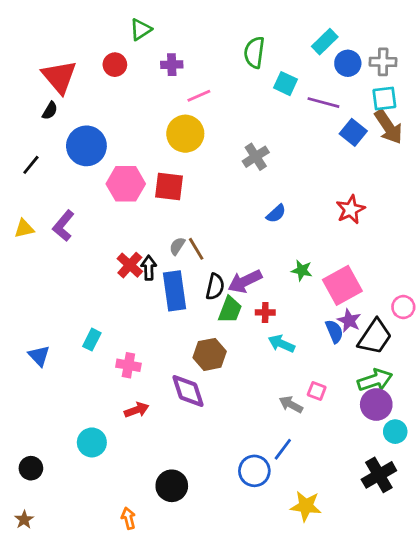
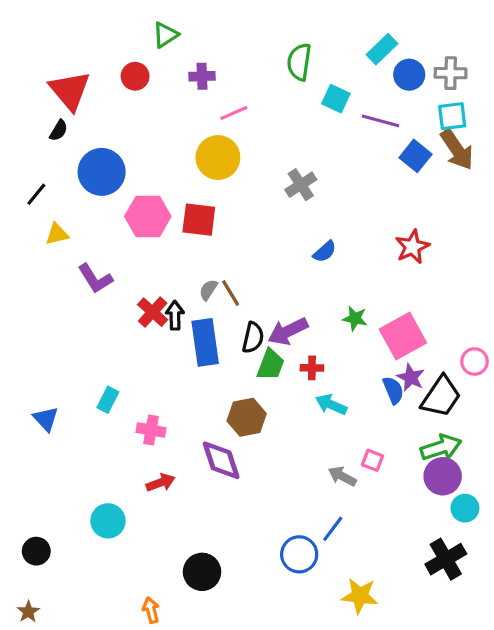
purple L-shape: (63, 226) -> (95, 279), moved, turned -72
yellow triangle: (24, 228) -> (57, 234), moved

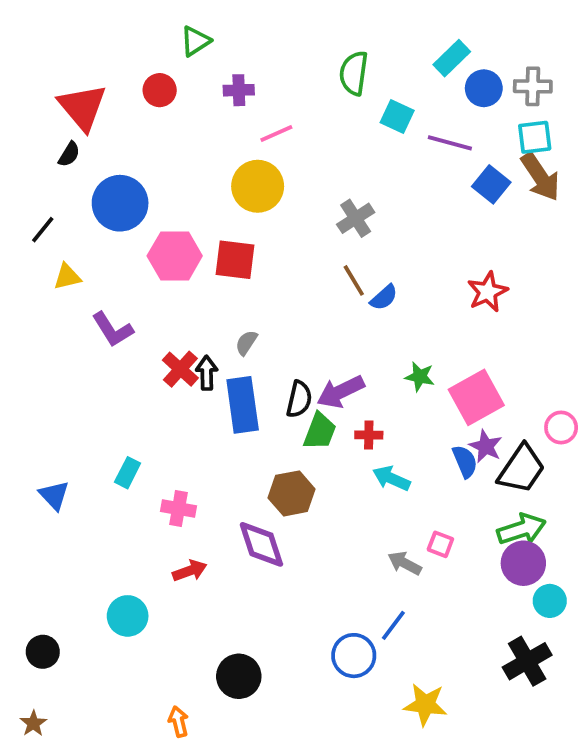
brown line: (231, 293) -> (354, 280), moved

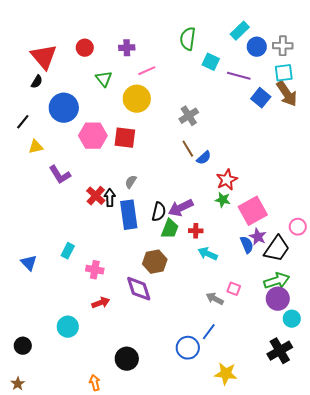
green triangle: (195, 41) -> (104, 79), moved, turned -36
red star: (488, 292) -> (227, 180), moved

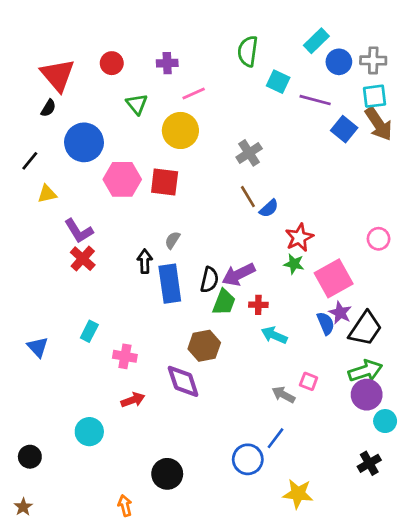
red cross: (96, 196) -> (83, 259), moved
pink circle: (298, 227) -> (379, 239), moved
black cross: (280, 351) -> (369, 463), size x0.7

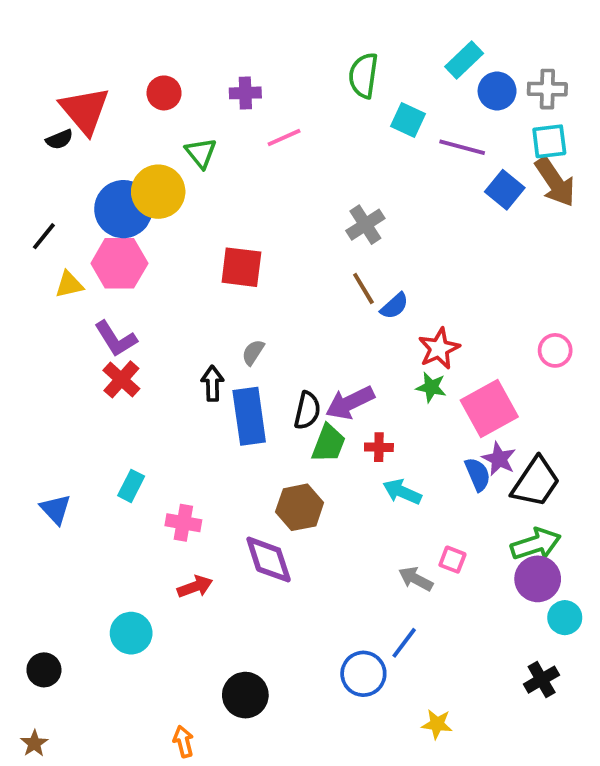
black semicircle: (48, 108) -> (59, 139), moved, turned 36
yellow circle: (180, 130) -> (158, 192), moved
pink hexagon: (122, 179) -> (119, 263), moved
yellow star: (298, 494) -> (437, 724), size x0.7

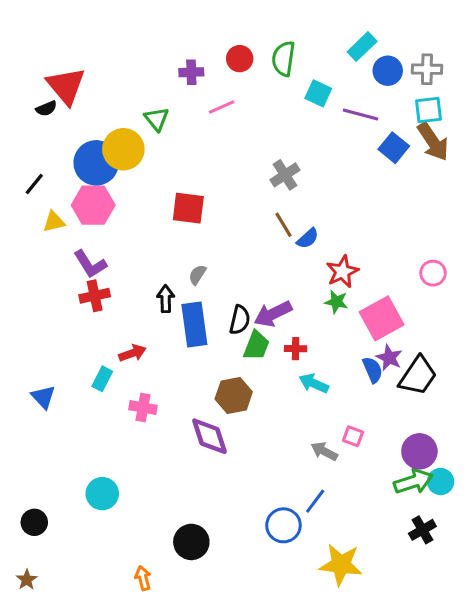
red circle: (164, 93) -> (240, 59), moved
red cross: (121, 379) -> (95, 296), turned 36
green arrow: (536, 544) -> (413, 482), moved
red arrow: (195, 587) -> (132, 353), moved
yellow star: (437, 724) -> (341, 565), size x1.8

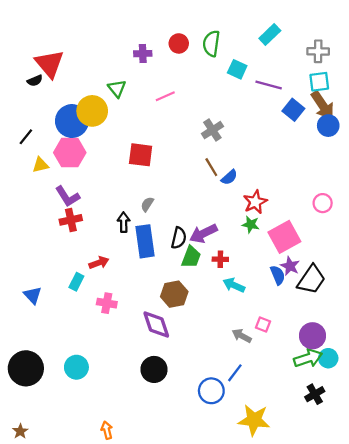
blue circle: (388, 71) -> (328, 126), moved
pink line: (222, 107) -> (165, 96), moved
black circle: (34, 522) -> (26, 368), moved, size x1.8
black circle: (191, 542) -> (154, 369), moved

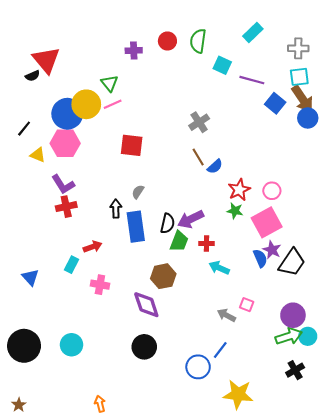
pink line: (165, 96) -> (113, 104), moved
yellow triangle: (40, 165) -> (38, 155), turned 35
pink circle: (323, 203) -> (272, 191), moved

